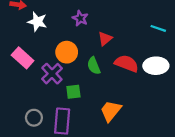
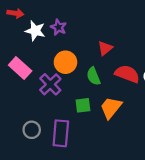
purple star: (80, 18) -> (58, 27), moved
green square: (73, 92) -> (83, 105), moved
orange trapezoid: (111, 111) -> (111, 108), moved

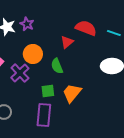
red semicircle: (127, 74) -> (86, 28), moved
purple rectangle: (61, 133) -> (44, 115), moved

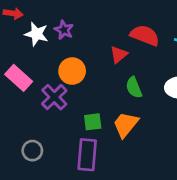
green semicircle: (57, 66) -> (134, 87), moved

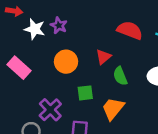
red triangle: (119, 55) -> (103, 57), moved
purple cross: (54, 97) -> (50, 110), moved
green square: (93, 122) -> (85, 93), moved

